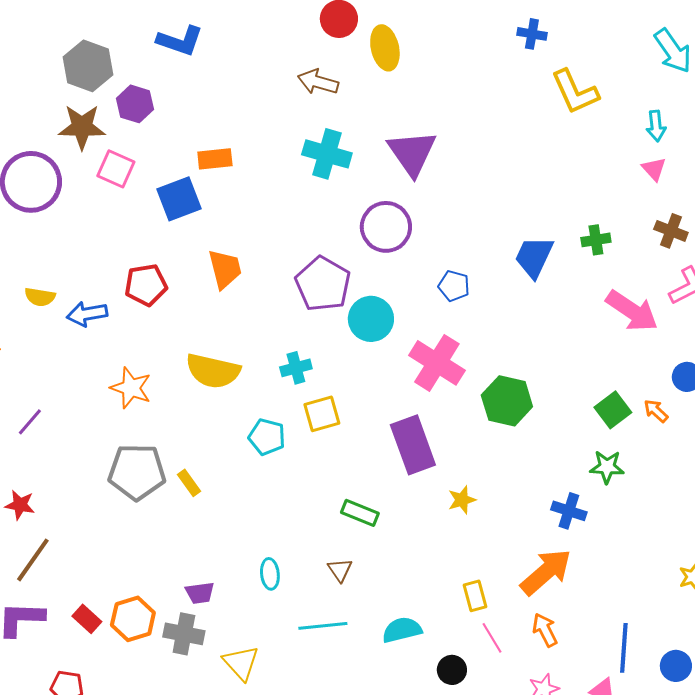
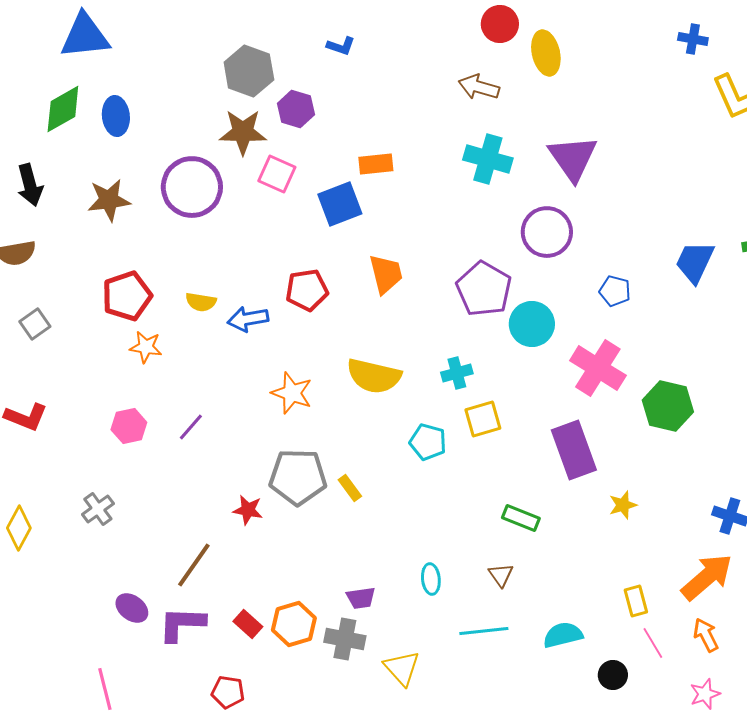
blue L-shape: (180, 41) -> (341, 46), size x0.6
red star: (20, 505) -> (248, 510), moved

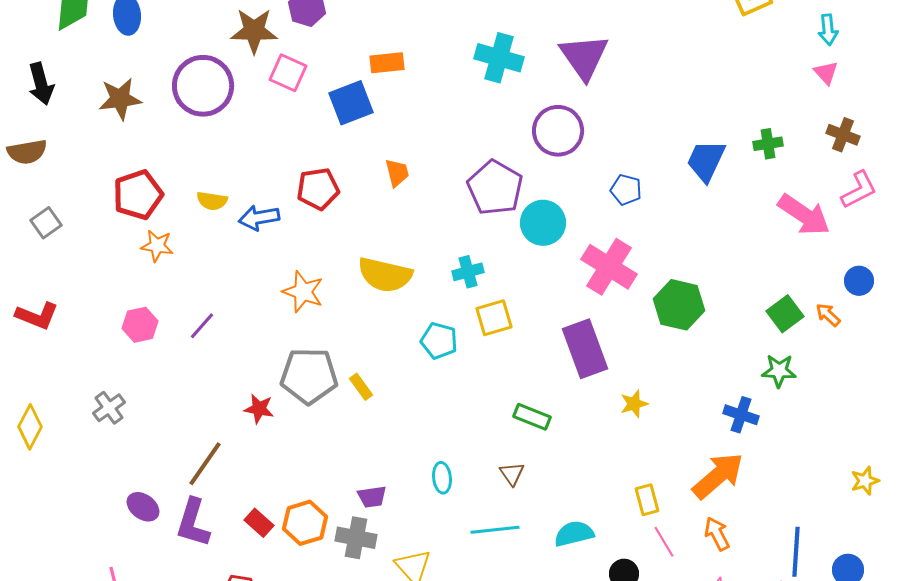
orange trapezoid: (386, 274) -> (397, 173), size x0.7
purple L-shape: (182, 624) -> (193, 523), turned -75

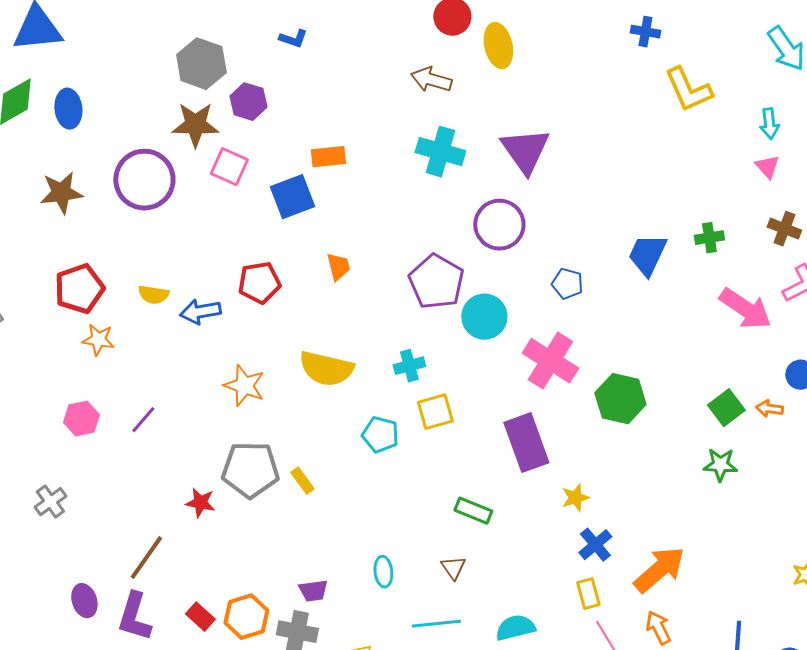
orange arrow: (828, 315) -> (769, 409), turned -36
blue cross: (741, 415) -> (595, 545), moved, turned 32
purple ellipse: (143, 507) -> (84, 601), turned 36

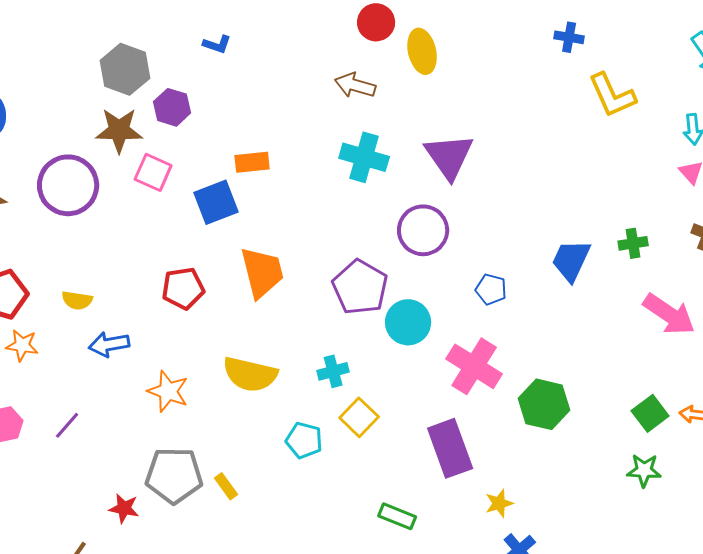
orange trapezoid: (338, 267) -> (262, 272), size x1.8
blue arrow: (200, 312) -> (109, 344), moved
yellow square: (435, 412) -> (359, 417), turned -30

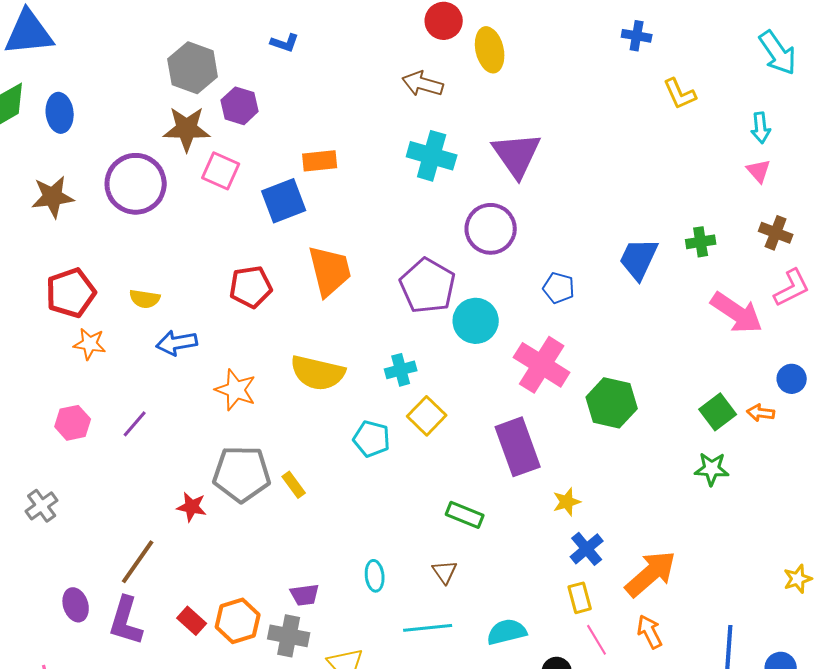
yellow L-shape: (612, 95) -> (680, 94), size x0.7

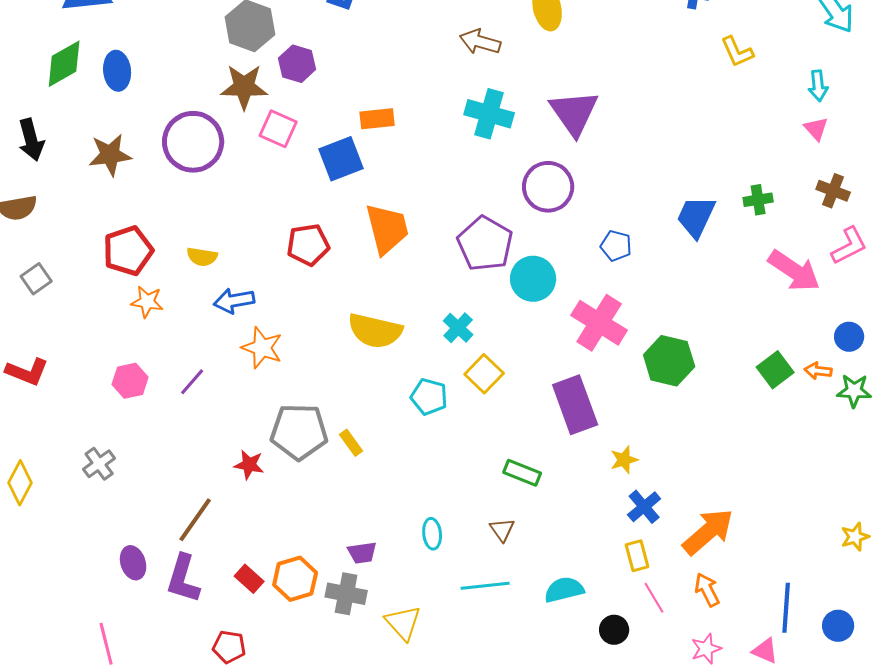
cyan cross: (401, 370) -> (458, 328), turned -32
orange star: (236, 390) -> (262, 348), moved
green star: (712, 469) -> (854, 391), moved

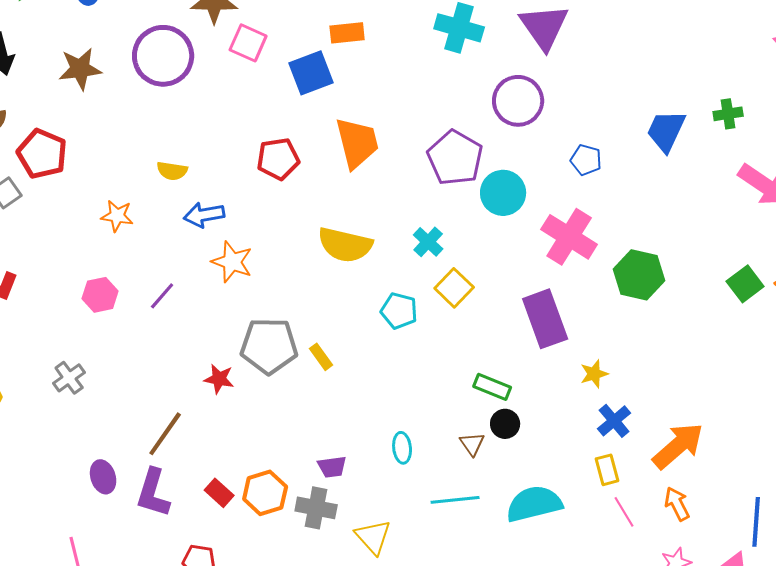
red pentagon: (128, 251) -> (42, 154), moved, turned -30
cyan semicircle: (564, 590) -> (534, 504), size x1.4
black circle: (614, 630) -> (505, 424), moved

